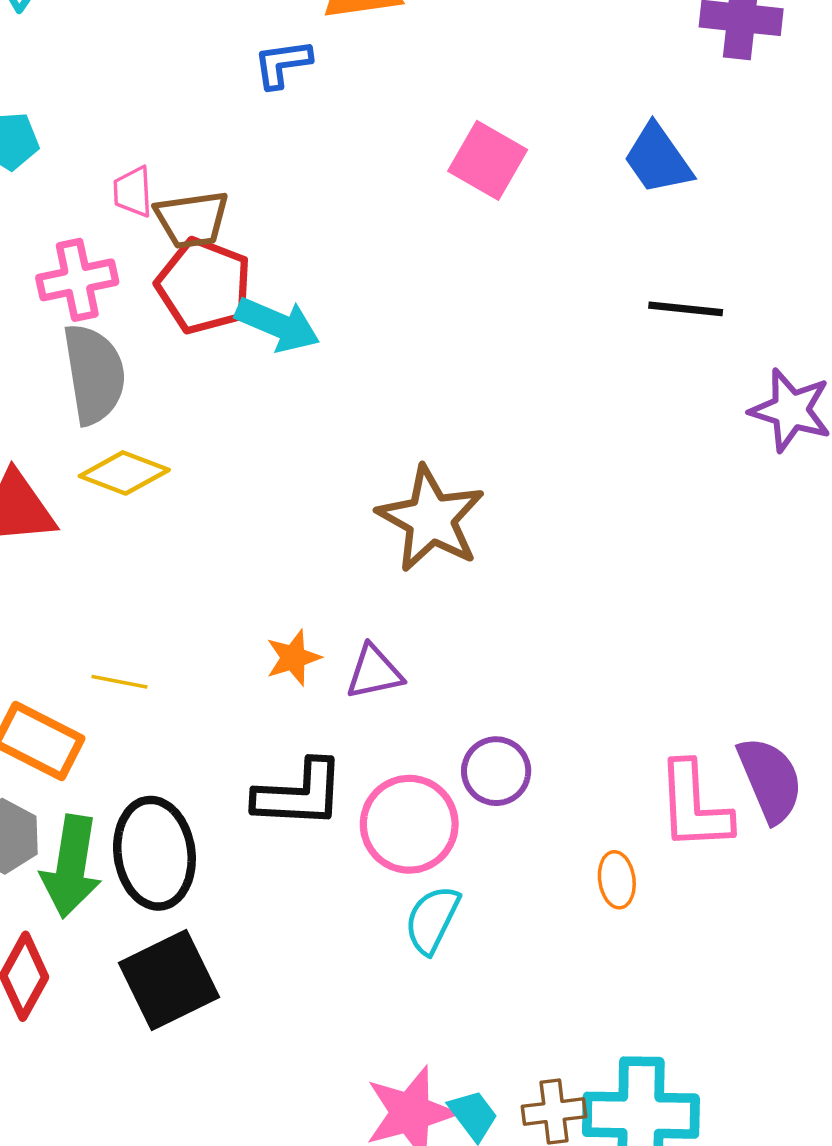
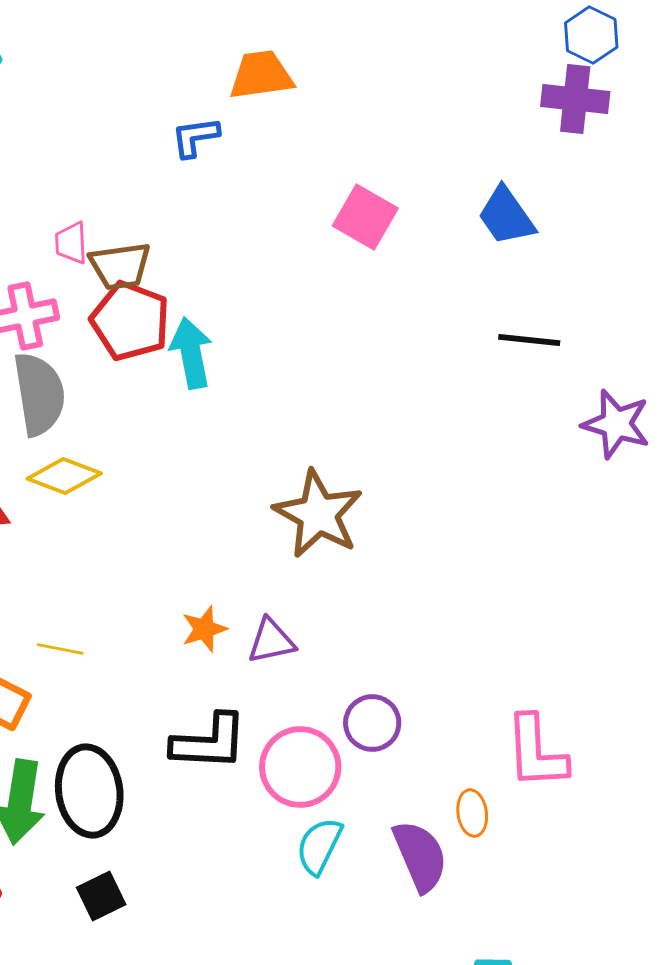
cyan arrow: (278, 325) -> (191, 353), turned -124
purple semicircle: (770, 780) -> (420, 856), moved
black square: (169, 980) -> (101, 896), size x0.6

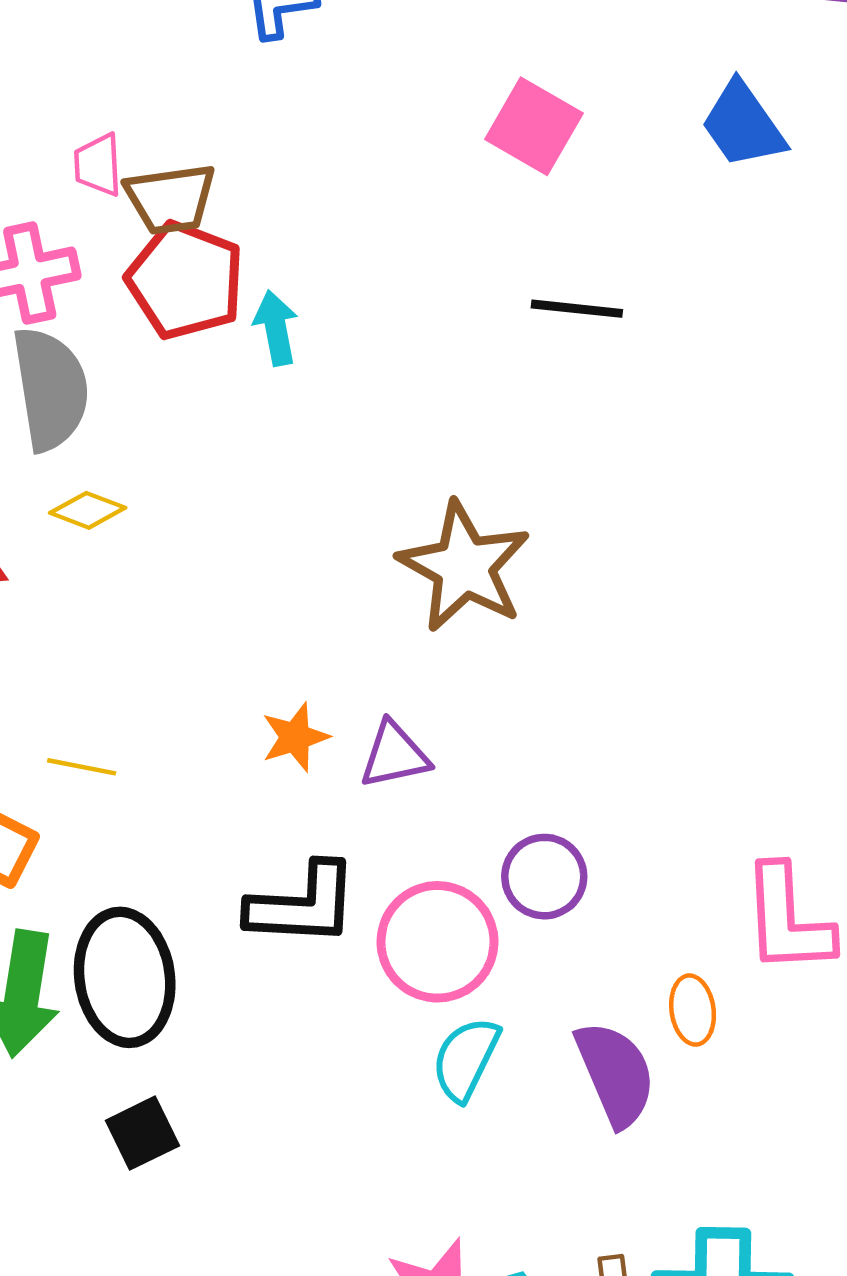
black line: (529, 340) -> (577, 309), moved
cyan arrow: (191, 353) -> (276, 328), size x0.7
yellow diamond: (64, 476) -> (88, 510), size x0.7

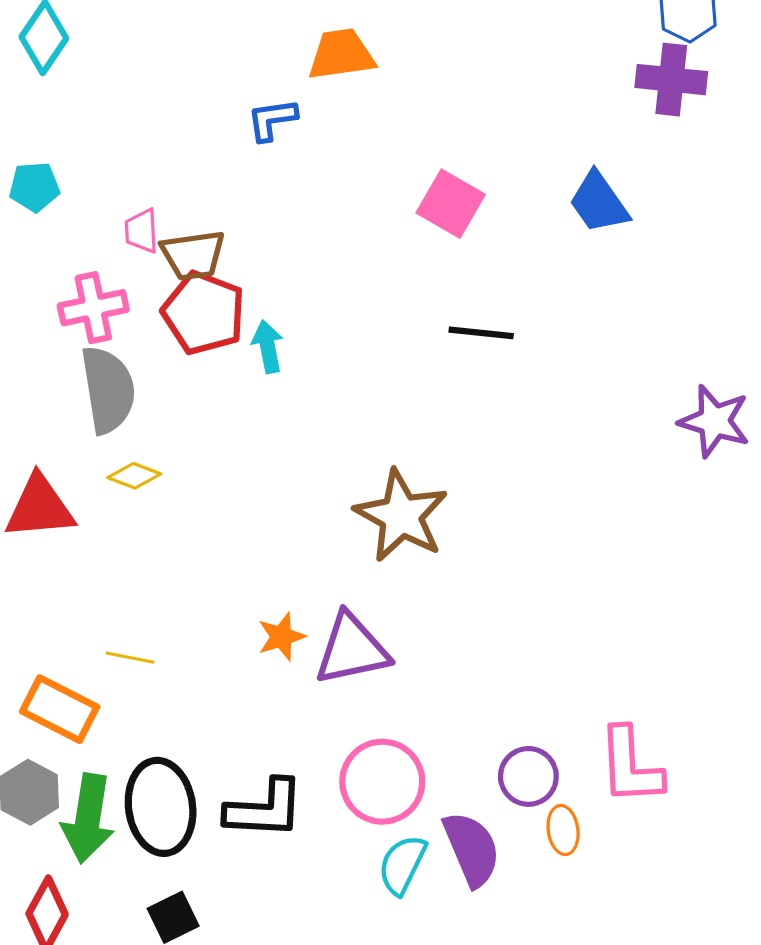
purple triangle: (394, 755) -> (352, 649), size x1.5
purple circle: (544, 877) -> (528, 776), moved
black L-shape: (303, 905) -> (265, 809), moved
purple semicircle: (615, 1074) -> (472, 849), moved

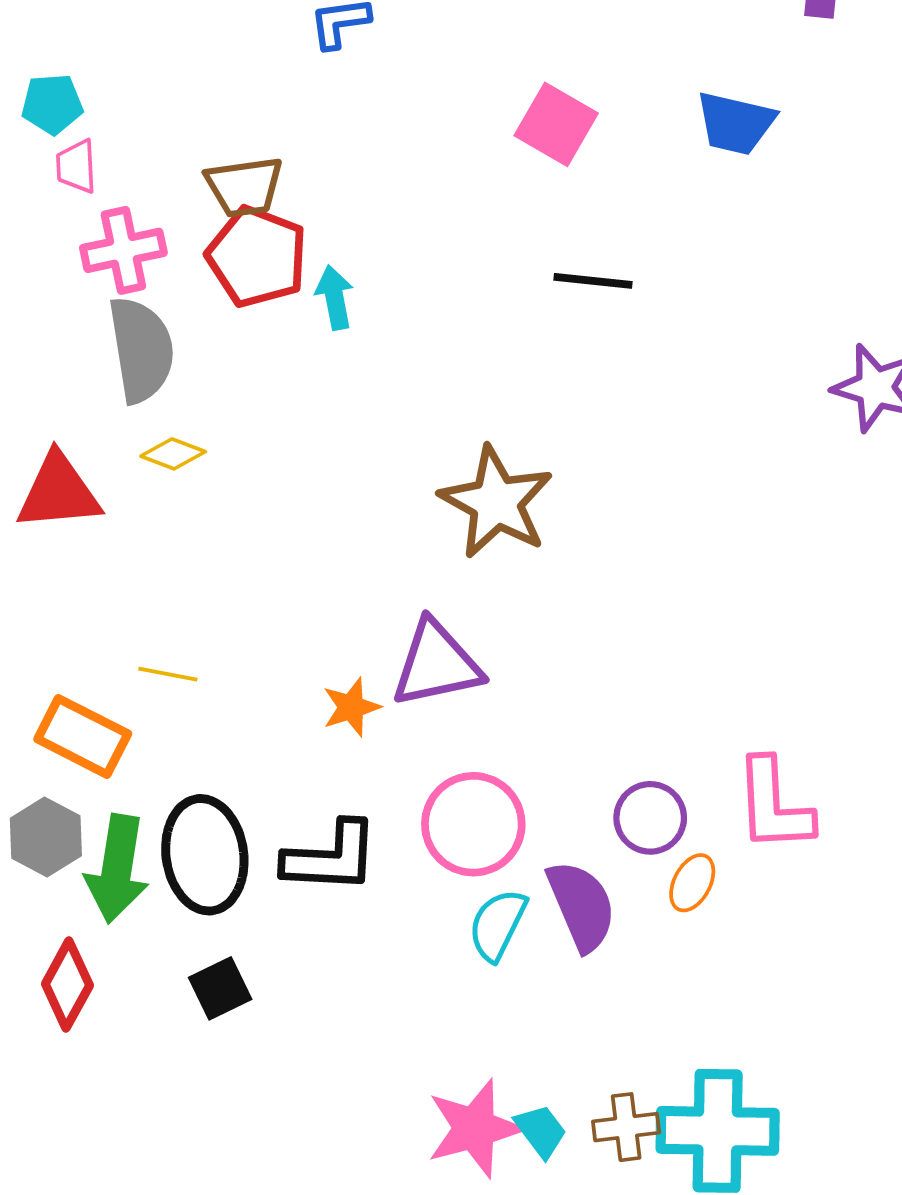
blue trapezoid: (599, 203) -> (735, 123), turned -42
pink trapezoid: (142, 231) -> (76, 166), moved
orange star: (281, 637) -> (351, 707), moved
orange ellipse: (563, 830) -> (692, 883), turned 36

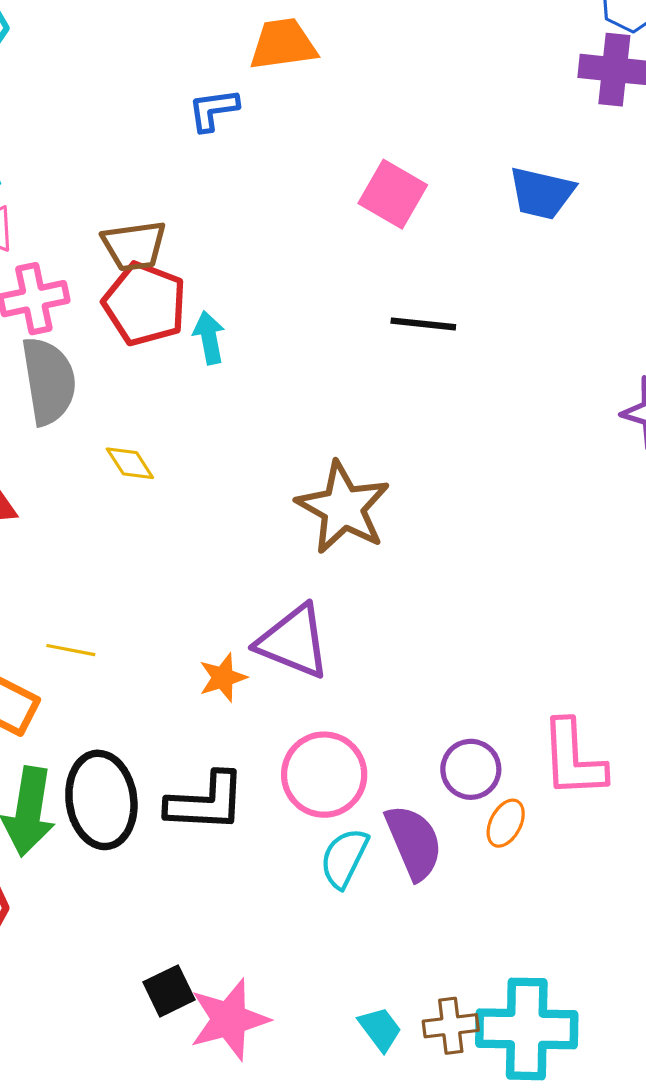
yellow diamond: (173, 454) -> (130, 463), moved, turned 36
purple triangle: (436, 664) -> (294, 642), turned 34
black square: (220, 988) -> (169, 991), moved
pink star: (475, 1128) -> (229, 1019), moved

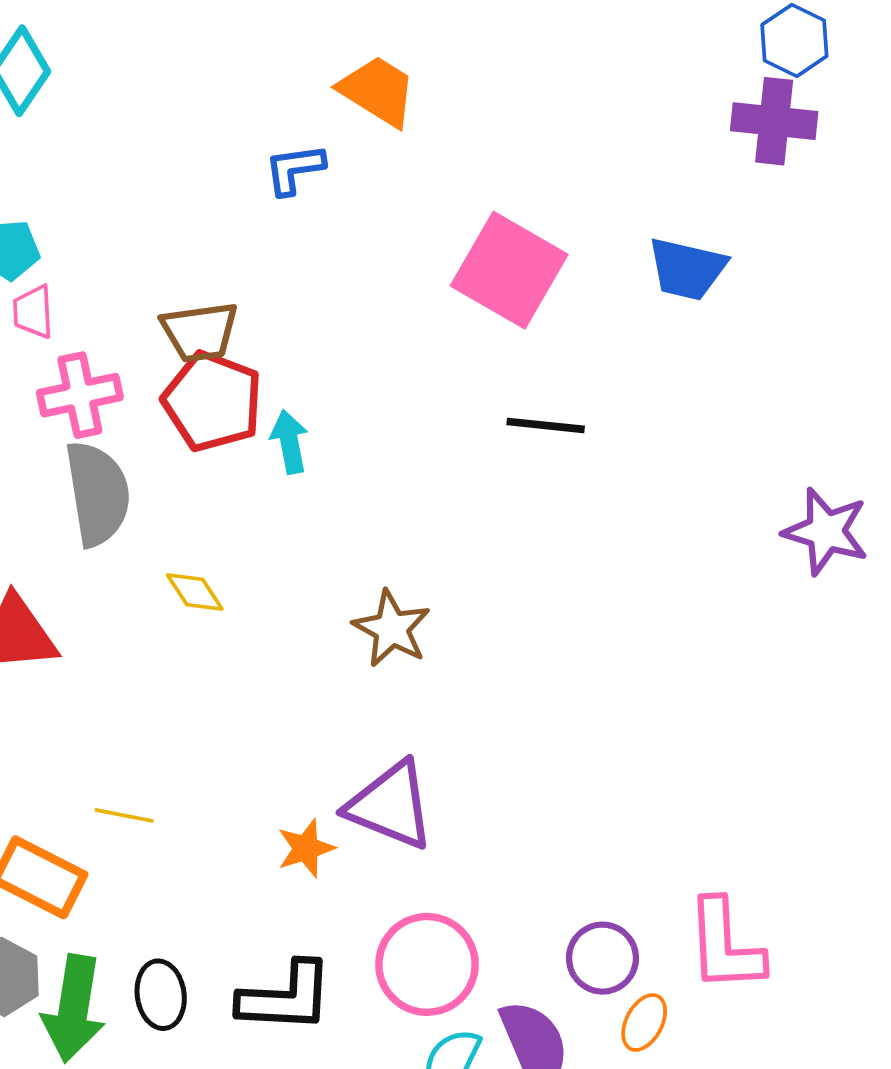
orange trapezoid: (283, 44) -> (378, 91), turned 40
pink square: (393, 194) -> (509, 270), size x1.4
brown star: (343, 508) -> (392, 629), moved, size x0.7
black ellipse: (101, 800) -> (161, 995), size x0.6

